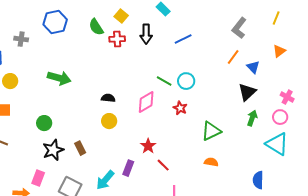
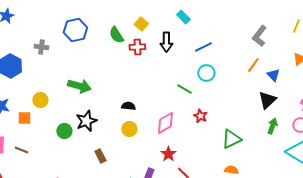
yellow circle: (10, 81) -> (40, 100), moved
cyan circle: (186, 81) -> (206, 73), moved
pink diamond: (146, 102) -> (165, 123), moved
black star: (53, 150) -> (86, 121), moved

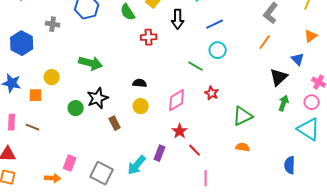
red cross: (137, 47) -> (149, 37), moved
blue triangle: (273, 75) -> (298, 59), moved
brown rectangle: (100, 156) -> (115, 123), moved

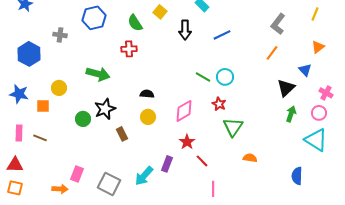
red cross: (149, 37) -> (129, 49), moved
cyan circle: (218, 50) -> (225, 77), moved
green triangle: (243, 116) -> (233, 127), moved, turned -30

